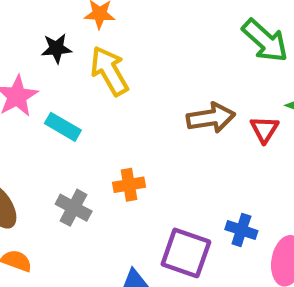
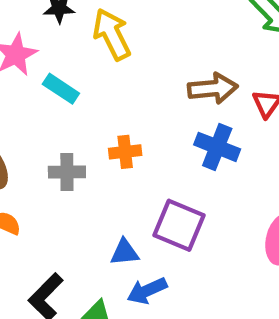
gray cross: (74, 208) -> (67, 172), turned -32
blue cross: (241, 230) -> (217, 147), moved, size x1.4

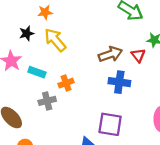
orange cross: (125, 152) -> (66, 83), moved
gray cross: (67, 172) -> (47, 101), moved

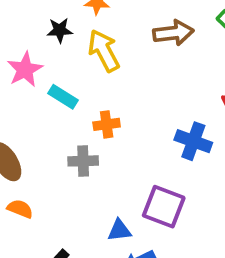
brown arrow: (110, 54) -> (173, 33), moved
gray cross: (47, 101) -> (83, 161), moved

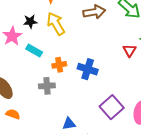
black star: (60, 30) -> (30, 22), moved
blue cross: (193, 141) -> (88, 69), moved
purple square: (164, 207) -> (112, 107), moved, turned 30

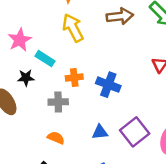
black star: (30, 22) -> (26, 78), moved
orange semicircle: (13, 114) -> (56, 138), moved
blue triangle: (69, 124) -> (100, 132), moved

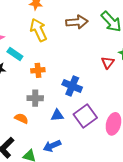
blue cross: (108, 85) -> (72, 86), moved
gray cross: (58, 102) -> (35, 98), moved

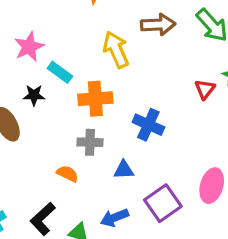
yellow arrow: (38, 30) -> (116, 50), moved
orange cross: (38, 70) -> (95, 99), size x1.5
purple square: (85, 116) -> (163, 203), moved

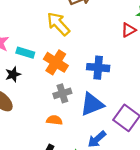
red triangle: (205, 89) -> (128, 30), turned 42
orange cross: (95, 99) -> (56, 62), turned -35
blue triangle: (124, 170) -> (92, 104), size x1.6

